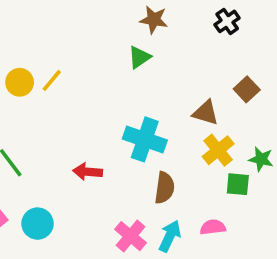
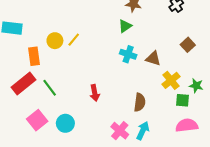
brown triangle: (206, 113) -> (153, 58), moved
cyan cross: (145, 139) -> (128, 54), moved, size x0.7
red arrow: (88, 172) -> (95, 93), turned -105
pink semicircle: (213, 227) -> (187, 125), moved, size x1.5

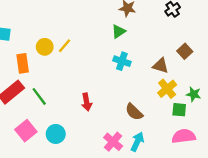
brown triangle: (153, 58) -> (160, 66), moved
brown semicircle: (140, 102) -> (134, 112), turned 126

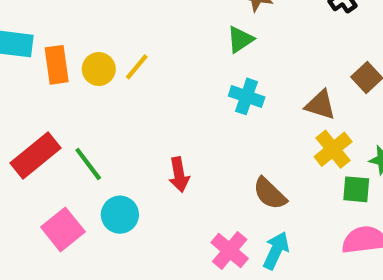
orange rectangle: (23, 63) -> (57, 65), moved
cyan circle: (56, 134) -> (120, 215), moved

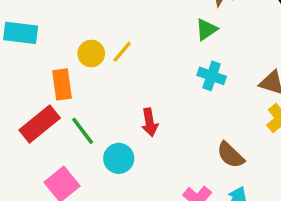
orange rectangle: (57, 65) -> (62, 84), moved
red arrow: (179, 175) -> (150, 122), moved
cyan circle: (120, 215) -> (119, 158), moved

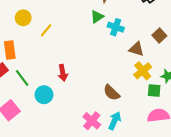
yellow circle: (91, 54) -> (23, 18), moved
cyan cross: (212, 76) -> (116, 27), moved

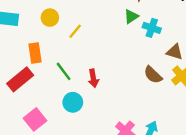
green line: (22, 78) -> (64, 71), moved
brown semicircle: (112, 93) -> (153, 75), moved

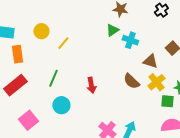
orange rectangle: (35, 53) -> (17, 54), moved
green line: (64, 71) -> (53, 78), turned 60
red arrow: (93, 78) -> (91, 85), moved

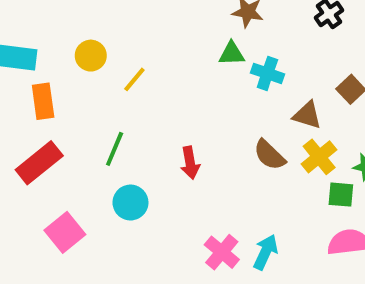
green triangle: (112, 30) -> (232, 54), turned 32

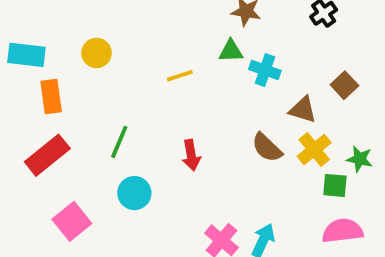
yellow line: (134, 79) -> (180, 76), moved, turned 32

